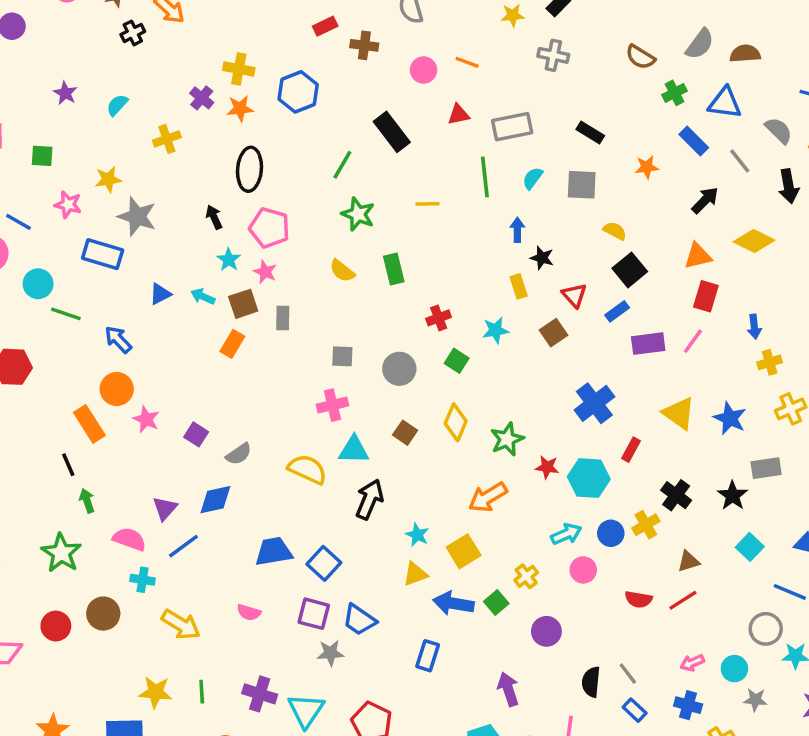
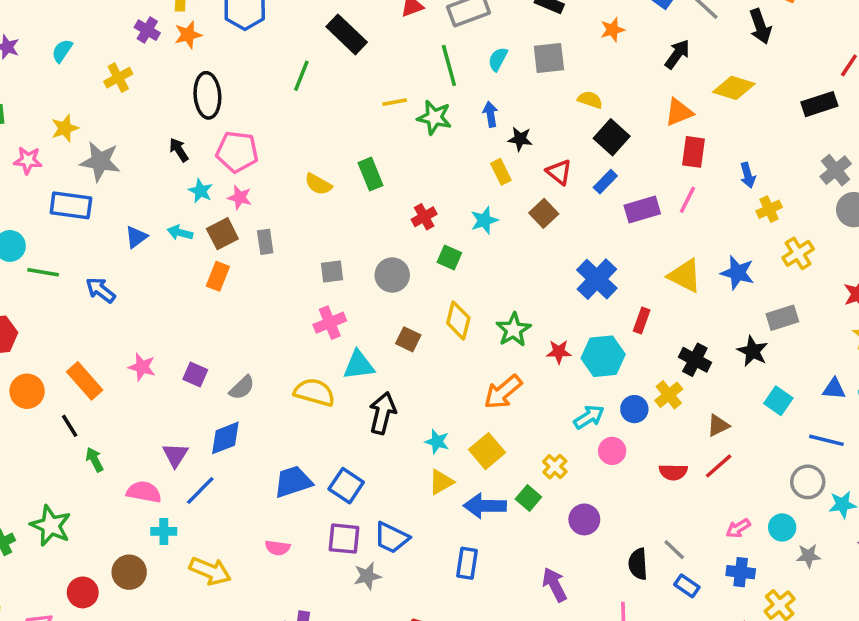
green star: (358, 214) -> (434, 117), moved
orange circle: (117, 389) -> (27, 391), moved
green star: (61, 553) -> (51, 526), moved

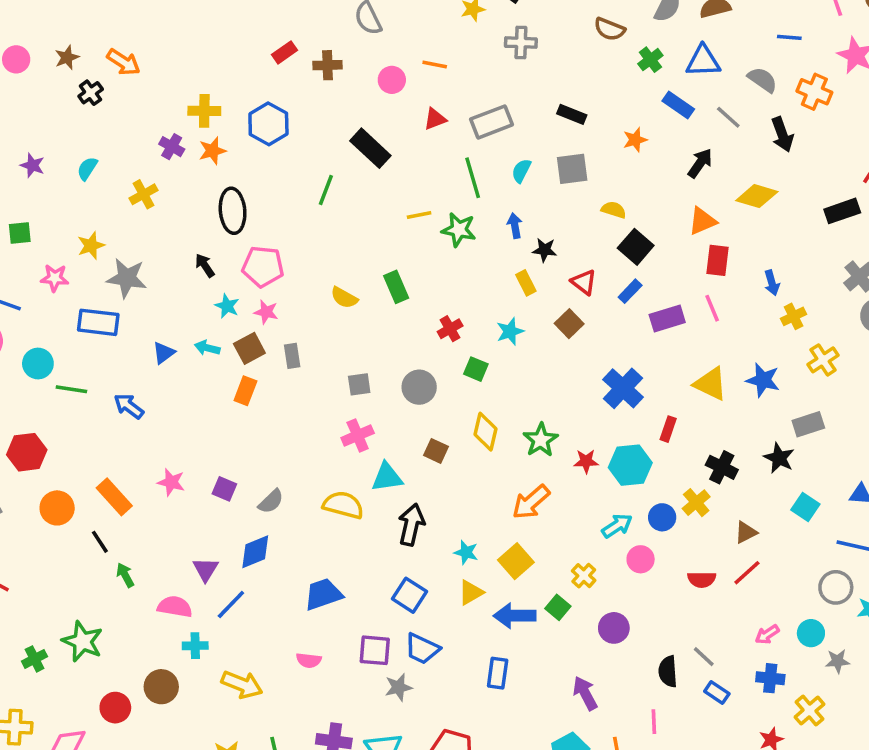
pink line: (687, 200) -> (712, 308), turned -48
blue square: (346, 486) -> (409, 595), moved

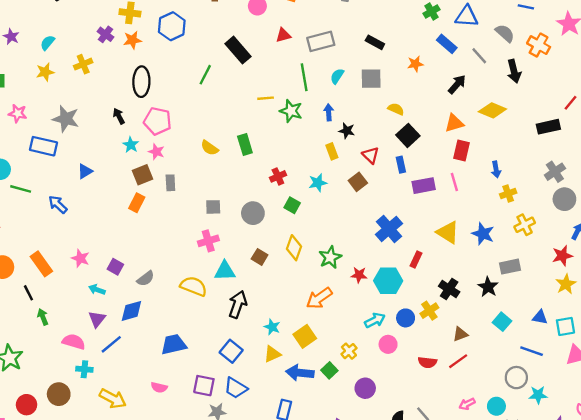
yellow star: (91, 246) -> (45, 72), moved
blue rectangle: (630, 291) -> (401, 165), turned -63
cyan arrow: (207, 348) -> (97, 290), moved

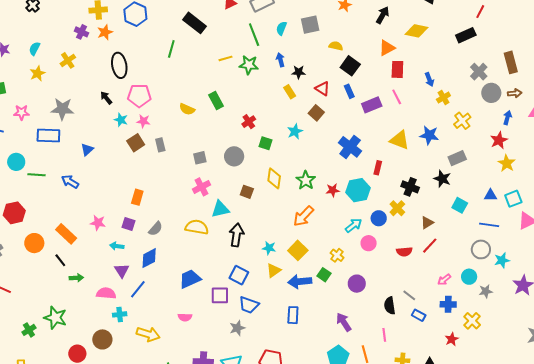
cyan star: (318, 183) -> (295, 131), moved
orange rectangle: (137, 203) -> (137, 197), moved
green arrow: (43, 317) -> (76, 278), turned 120
purple square: (204, 386) -> (220, 295), moved

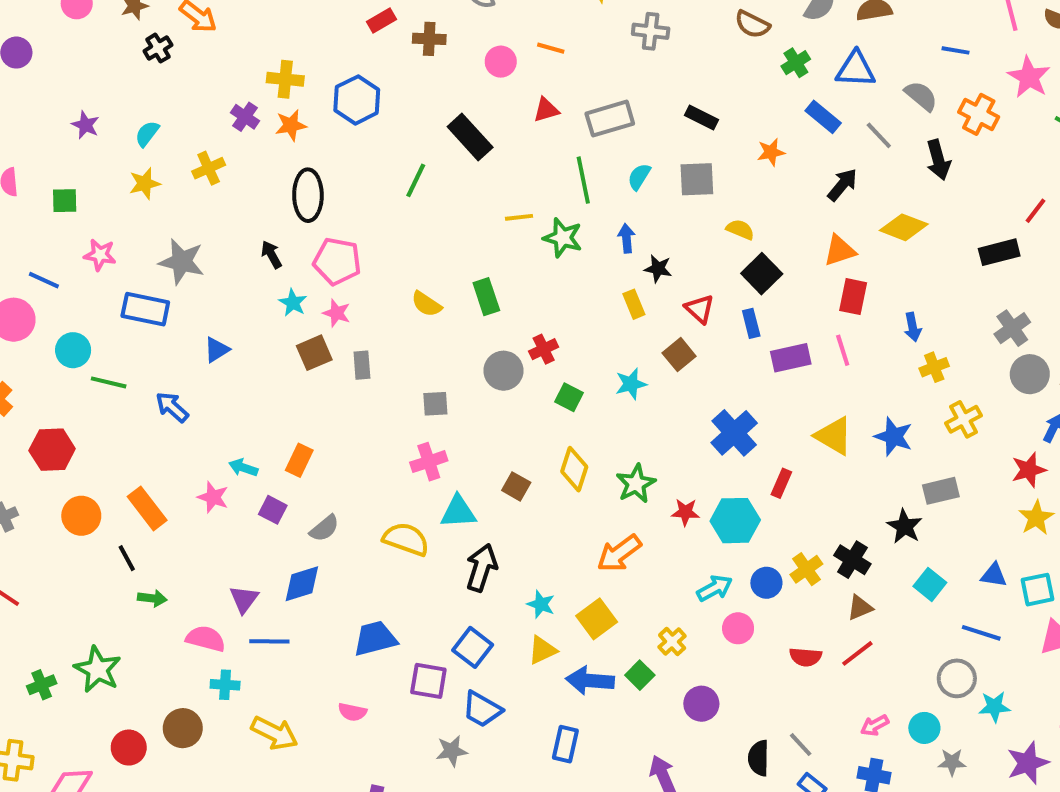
gray circle: (234, 156) -> (503, 371), moved
black cross: (410, 187) -> (852, 560), moved
cyan arrow: (117, 246) -> (243, 468), moved
blue line: (138, 289) -> (269, 641), turned 42

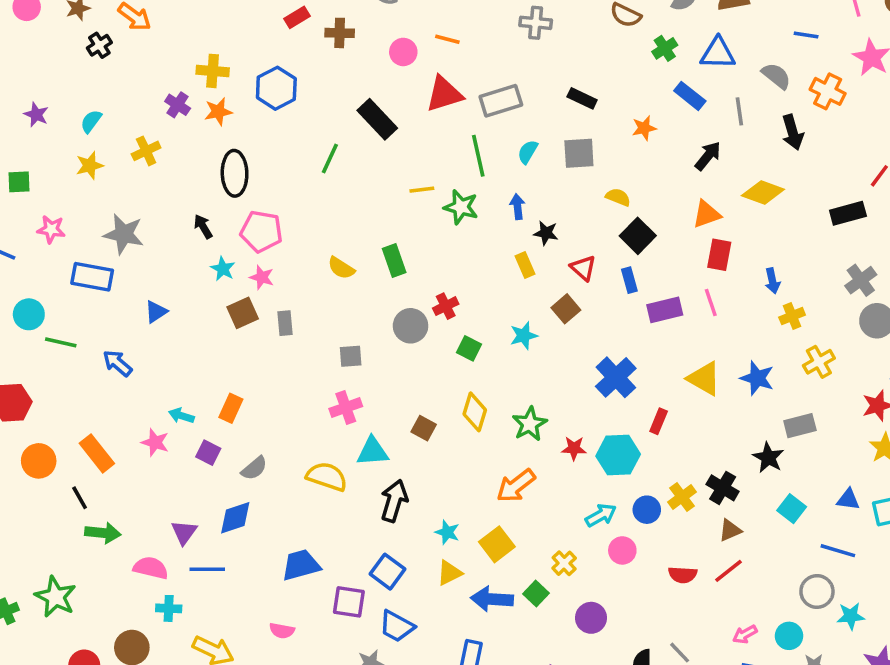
red triangle: (546, 110) -> (444, 94), size x1.6
gray line: (879, 135) -> (739, 111), turned 36
green arrow: (152, 598) -> (103, 533), size x1.4

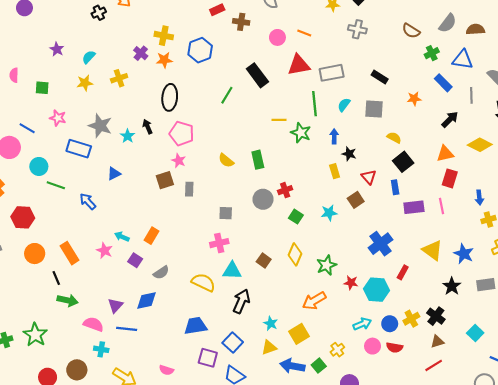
cyan star: (223, 269) -> (128, 136), moved
black star: (768, 458) -> (452, 286), moved
blue trapezoid: (301, 565) -> (195, 326), moved
red semicircle: (683, 575) -> (395, 347), moved

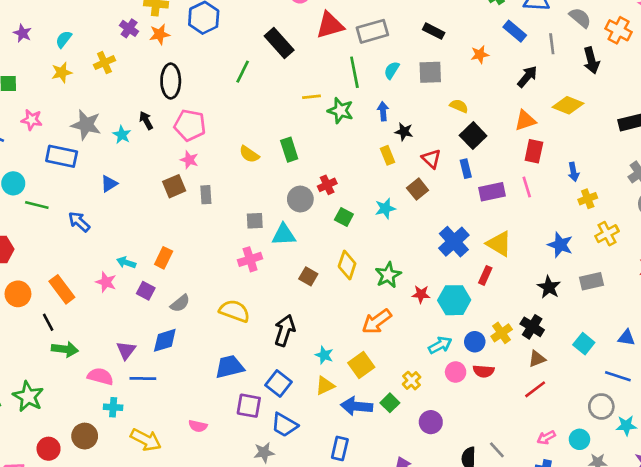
yellow triangle: (432, 250) -> (499, 244), moved
cyan triangle: (232, 271) -> (284, 235), moved

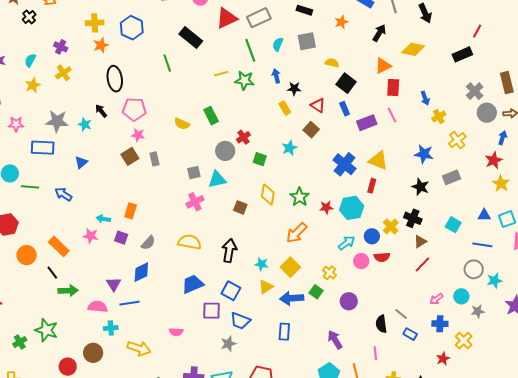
purple cross: (129, 28) -> (61, 47), moved
green line: (243, 72) -> (167, 63), turned -36

